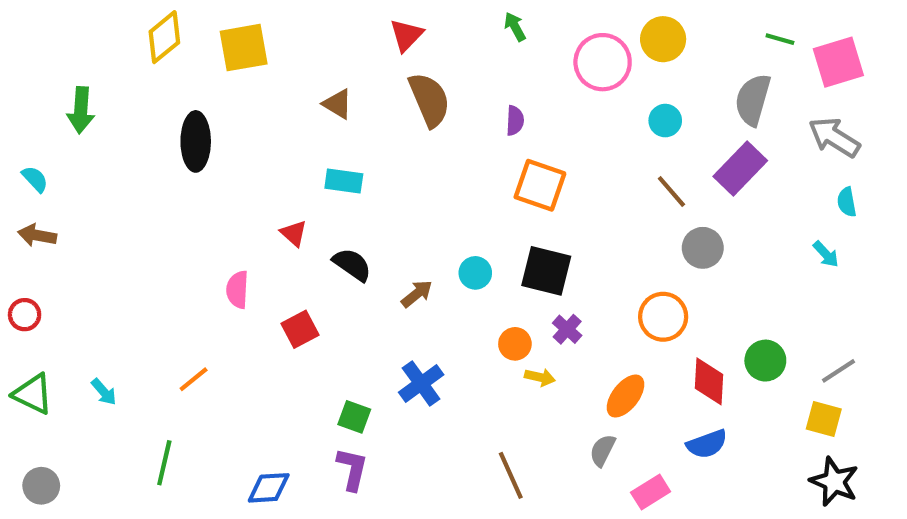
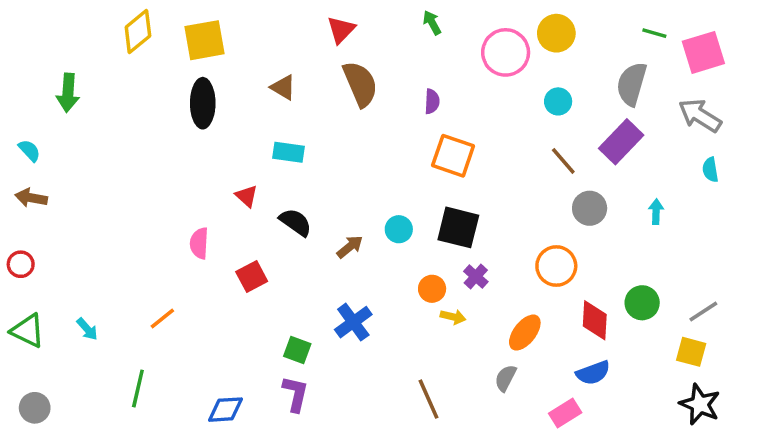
black ellipse: (196, 141) -> (203, 103), moved
cyan arrow: (826, 254) -> (656, 212), moved, turned -135
pink rectangle: (651, 492) -> (565, 413), moved

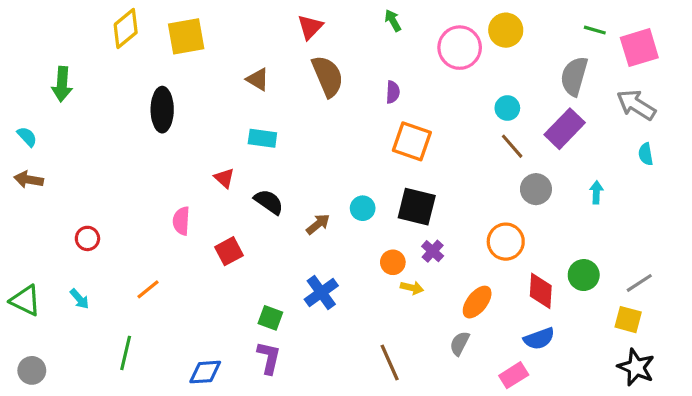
cyan circle: (558, 101) -> (507, 108), moved
black ellipse: (203, 103) -> (162, 110), moved
red circle: (21, 264) -> (87, 238), moved

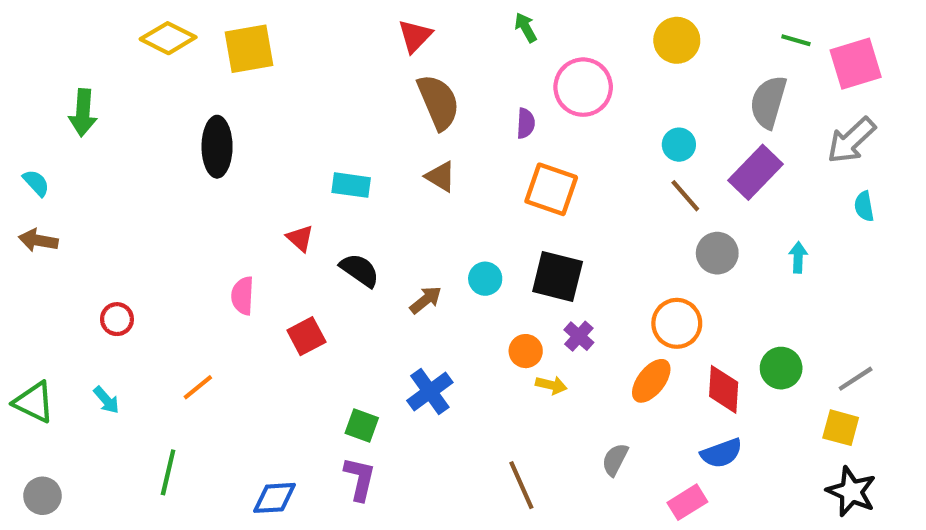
yellow diamond: (126, 28) -> (168, 38), turned 66
pink circle: (460, 48) -> (583, 87), moved
brown triangle: (258, 79) -> (441, 176), moved
gray arrow: (636, 105) -> (851, 140), turned -75
orange ellipse: (477, 302) -> (651, 381), moved

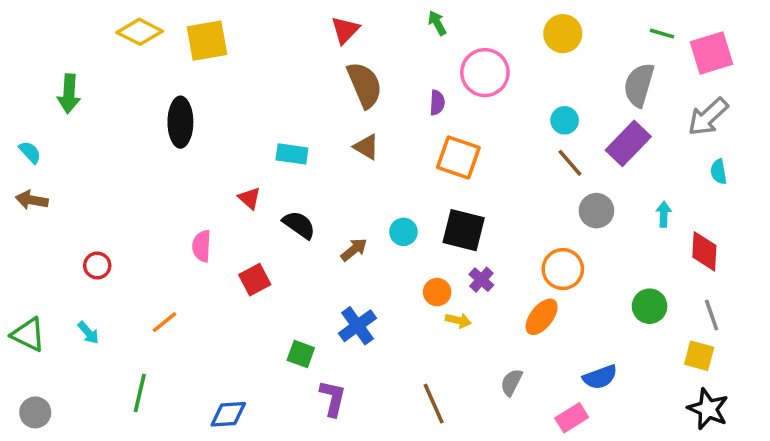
gray line: (856, 379) -> (712, 315), turned -76
red diamond: (724, 389) -> (704, 251), moved
purple L-shape: (360, 479) -> (333, 398), moved

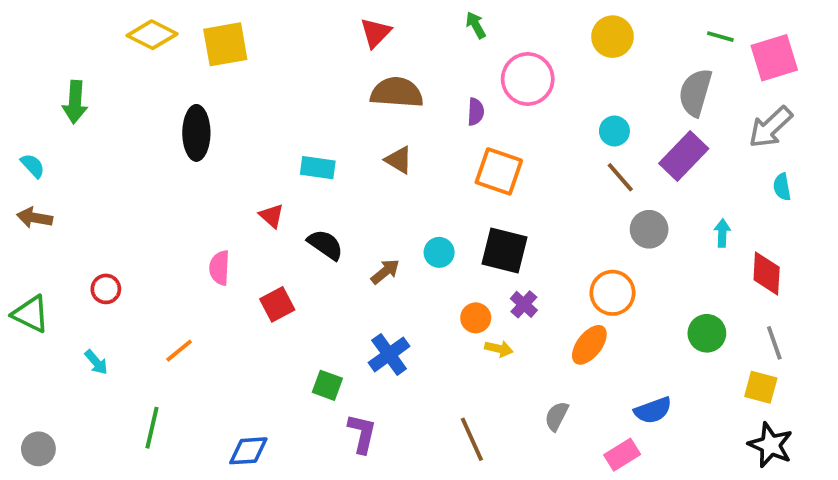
brown semicircle: (365, 85) -> (397, 92), turned -63
green triangle: (28, 335) -> (31, 314), moved

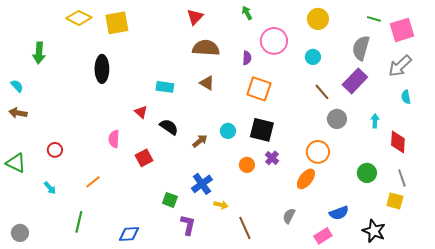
cyan circle: (614, 131) -> (313, 57), moved
yellow arrow: (499, 349) -> (221, 205), moved
black star: (770, 445) -> (374, 231), moved

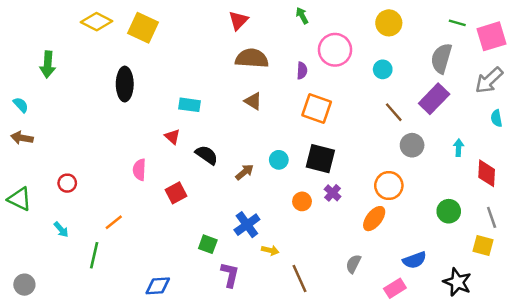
yellow square: (117, 23) -> (143, 28), turned 35
cyan rectangle: (165, 87) -> (190, 105), moved
green line: (79, 222) -> (94, 255), moved

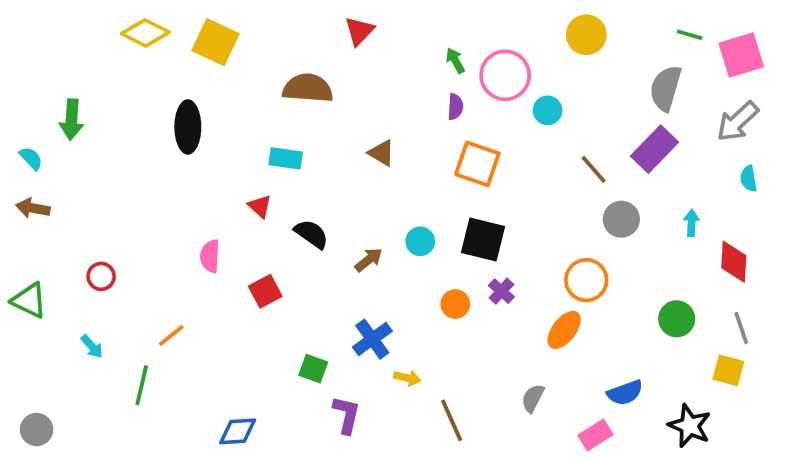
green arrow: (302, 16) -> (455, 61), moved
brown semicircle: (252, 58) -> (308, 88), moved
green arrow: (48, 64) -> (72, 120), moved
cyan circle: (383, 69) -> (548, 110), moved

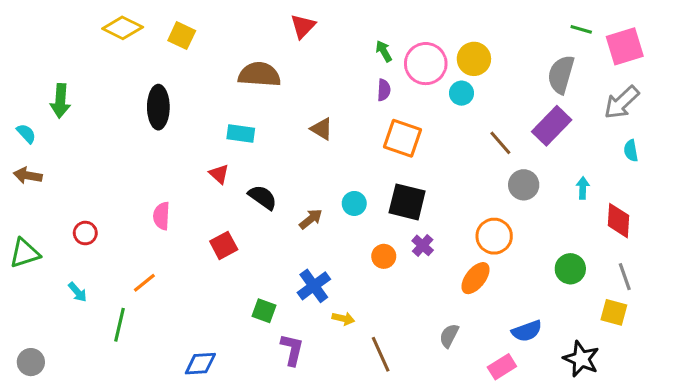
yellow circle: (586, 35) -> (474, 59), moved
yellow square: (215, 42) -> (182, 36), size x0.7
pink semicircle: (210, 256) -> (161, 216), moved
green triangle: (29, 300) -> (25, 253), turned -44

